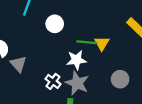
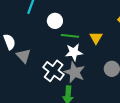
green line: (87, 42) -> (70, 36), moved
white cross: (53, 81) -> (54, 71), size x1.5

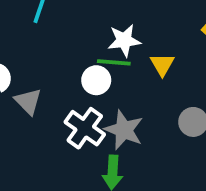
white circle: (55, 21) -> (96, 80), moved
white star: (74, 52) -> (124, 40), moved

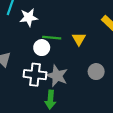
white star: (124, 40) -> (29, 17), moved
white cross: (85, 128) -> (35, 75), turned -30

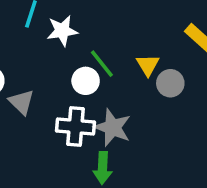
green line: (52, 38) -> (102, 64), turned 48
gray circle: (96, 72) -> (170, 83), moved

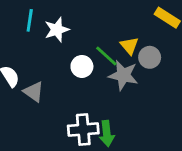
green line: (102, 64) -> (106, 56), moved
white cross: (75, 127) -> (83, 130), moved
gray star: (113, 128) -> (123, 75), moved

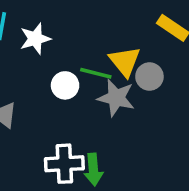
yellow triangle: (129, 46) -> (125, 61), size x1.4
green line: (106, 56) -> (96, 73), turned -30

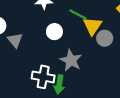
green line: (96, 73) -> (78, 14), moved
gray star: (116, 98) -> (71, 60), moved

